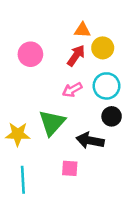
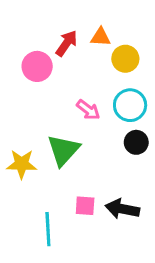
red arrow: (76, 56) -> (67, 43), moved
pink arrow: (72, 90) -> (88, 110), turned -114
black arrow: (90, 140) -> (122, 209), moved
cyan line: (23, 180) -> (48, 229), moved

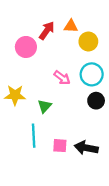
green triangle: (63, 150) -> (45, 106), size x0.6
yellow star: (22, 164) -> (15, 95), moved
cyan line: (48, 229) -> (34, 136), moved

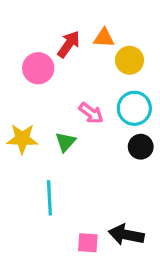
green triangle: (45, 106) -> (65, 142), moved
pink square: (60, 146) -> (88, 243), moved
black arrow: (86, 148) -> (126, 235), moved

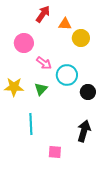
red arrow: (69, 44) -> (43, 14), moved
cyan circle: (134, 108) -> (67, 75), moved
pink arrow: (91, 113) -> (44, 63), moved
black arrow: (126, 235) -> (84, 131), moved, turned 95

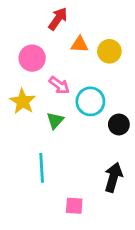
orange triangle: (65, 24) -> (80, 45), moved
yellow star: (14, 87) -> (23, 101), moved, turned 30

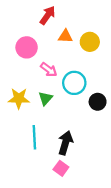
yellow star: (23, 101) -> (19, 98), moved, turned -30
black arrow: (113, 177) -> (65, 143), moved
pink square: (74, 206) -> (61, 168), turned 32

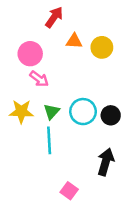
pink arrow: (49, 70) -> (39, 79), moved
cyan circle: (74, 83) -> (83, 112), moved
cyan line: (34, 137) -> (49, 140), moved
black arrow: (65, 143) -> (106, 162), moved

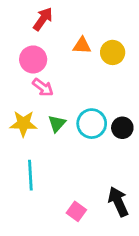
red arrow: (54, 17) -> (43, 19), moved
cyan line: (49, 140) -> (30, 175), moved
black arrow: (106, 162) -> (118, 202), moved, turned -40

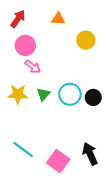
red arrow: (43, 19) -> (18, 19), moved
orange triangle: (82, 46) -> (58, 19), moved
cyan line: (30, 175) -> (23, 149), moved, turned -50
pink square: (76, 211) -> (58, 161), size x1.5

